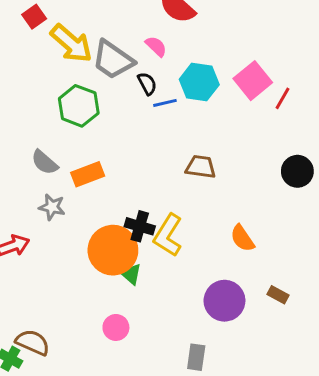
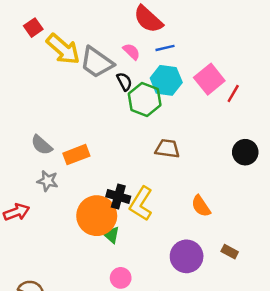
blue line: (165, 103) -> (165, 48), moved
green hexagon: (79, 106) -> (145, 99), moved
pink circle: (116, 327) -> (121, 278), moved

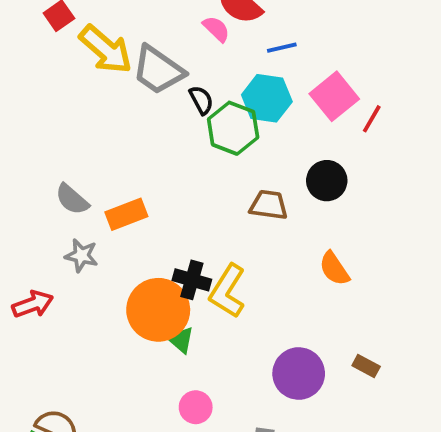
blue line: (165, 48) -> (282, 48), moved
pink semicircle: (131, 52) -> (216, 29), moved
black circle: (245, 152) -> (327, 181), moved
orange semicircle: (201, 206) -> (334, 269), moved

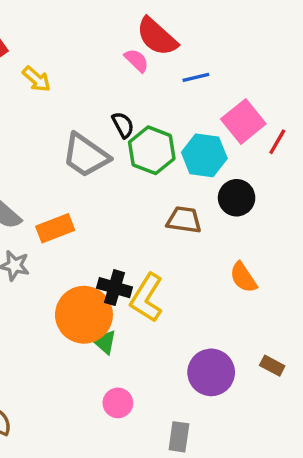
yellow arrow: (106, 49) -> (36, 79), size x0.6
gray trapezoid: (158, 70) -> (86, 155), moved
cyan hexagon: (267, 98) -> (204, 155), moved

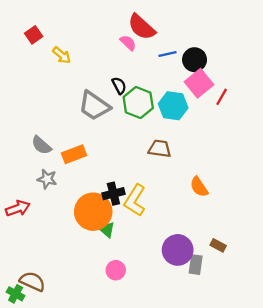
black circle: (237, 198) -> (195, 60), moved
black cross: (114, 288) -> (113, 194), turned -30
gray rectangle: (179, 437) -> (196, 265), moved

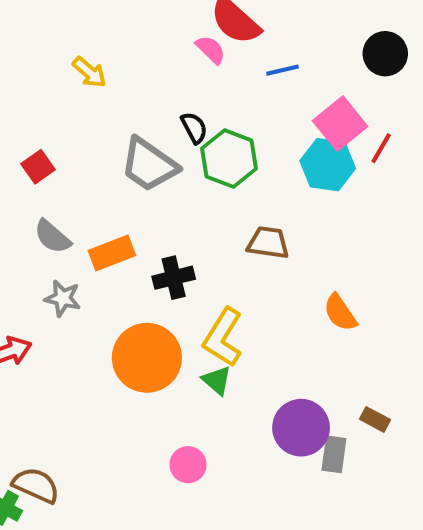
red square: (34, 35) -> (38, 167), moved
black circle: (195, 60) -> (385, 54), moved
cyan hexagon: (173, 106) -> (328, 165), moved
black cross: (113, 194) -> (174, 278), moved
green triangle: (107, 230) -> (217, 380), moved

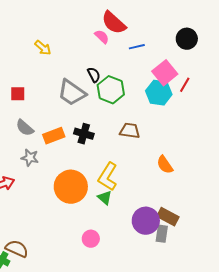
red square: (38, 167) -> (18, 94), turned 35
black cross: (174, 278) -> (84, 134), moved, turned 30
brown rectangle: (375, 419) -> (168, 217), moved, size x1.5

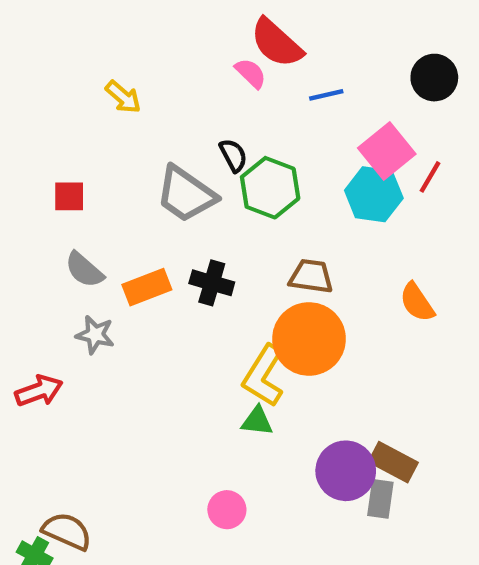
orange semicircle: (165, 165) -> (417, 302), moved
orange circle: (71, 187) -> (309, 339), moved
green triangle: (105, 198) -> (257, 421), turned -35

